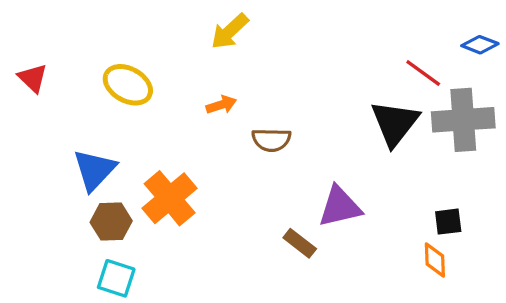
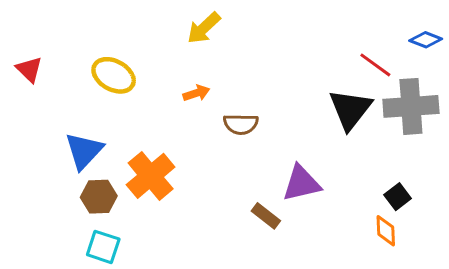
black square: (448, 222) -> (398, 197), turned -30

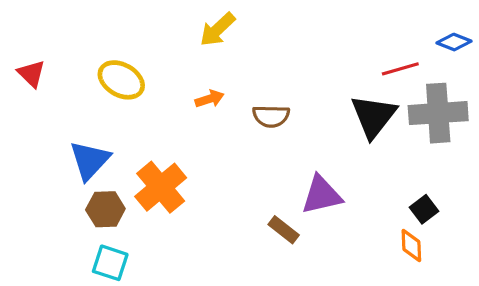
red line: (375, 65) -> (400, 69), turned -52
brown semicircle: (241, 124) -> (271, 116), moved

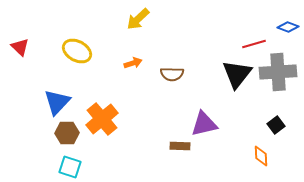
black square: (424, 209) -> (276, 125), moved
brown rectangle: (284, 230) -> (180, 146), turned -36

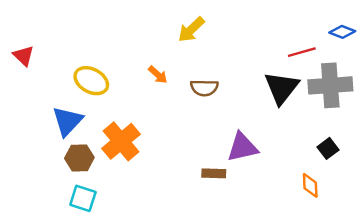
yellow arrow: (138, 19) -> (191, 29), moved
yellow ellipse: (77, 51) -> (91, 81), moved
orange arrow: (133, 63) -> (158, 75), turned 60

